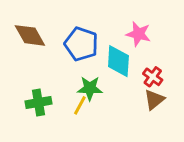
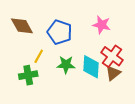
cyan diamond: (118, 61) -> (91, 67), moved
red cross: (153, 77) -> (112, 56), size x1.5
yellow line: (80, 105) -> (39, 56), moved

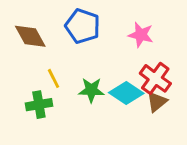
blue pentagon: (60, 32) -> (83, 26), moved
yellow line: (39, 56) -> (53, 78), turned -56
cyan diamond: (91, 67) -> (126, 93), turned -60

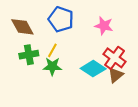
yellow line: (53, 78) -> (52, 50), moved, turned 56
green star: (91, 90) -> (52, 66), moved
green cross: (39, 105) -> (29, 55), moved

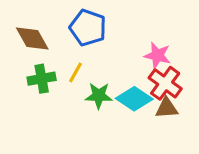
pink star: (104, 26) -> (157, 55), moved
green star: (52, 66) -> (99, 96), moved
brown triangle: (116, 75) -> (167, 108), turned 35

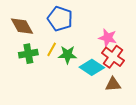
green star: (99, 96) -> (67, 55), moved
brown triangle: (167, 108) -> (113, 84), moved

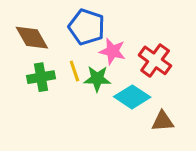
pink star: (108, 38) -> (112, 51), moved
yellow line: (52, 49) -> (74, 71), turned -48
red cross: (113, 57) -> (155, 60), moved

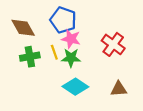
pink star: (112, 51) -> (71, 39), moved
cyan diamond: (132, 97) -> (75, 87), moved

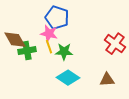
brown diamond: (23, 28) -> (15, 40), moved
pink star: (71, 39) -> (49, 34), moved
red cross: (113, 44) -> (115, 44), moved

